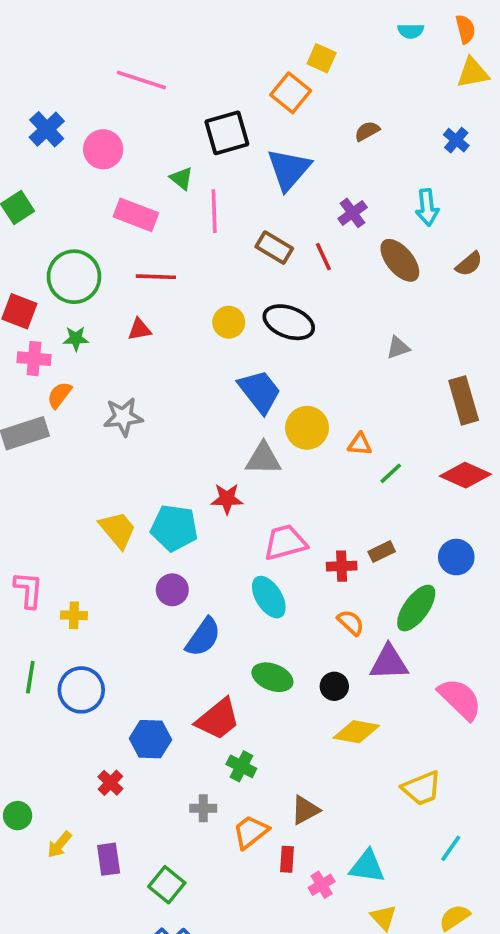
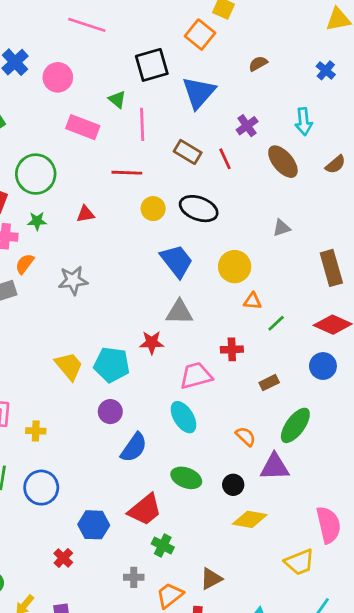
red line: (156, 277) -> (127, 173), moved
yellow circle: (307, 428) -> (235, 267), moved
blue circle: (456, 557) -> (323, 366), moved
red cross: (342, 566) -> (232, 349), moved
pink semicircle: (460, 699) -> (329, 525), moved, turned 33

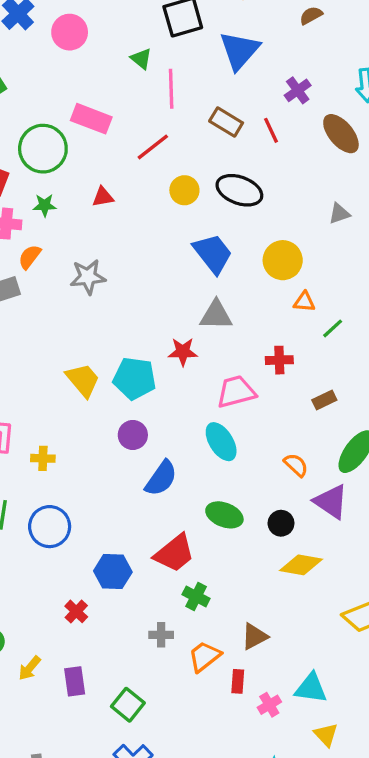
pink rectangle: (83, 127) -> (91, 119), moved
red line: (127, 173) -> (153, 147), turned -40
purple triangle: (275, 467) -> (331, 502), turned 36

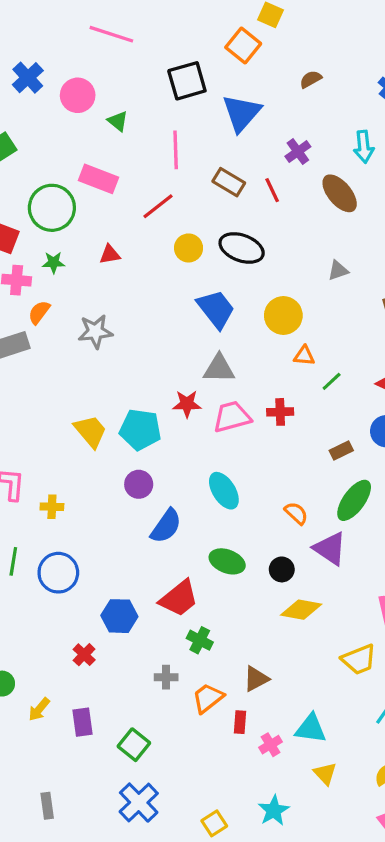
green triangle: (141, 59) -> (118, 121), moved
pink trapezoid: (236, 392) -> (232, 417), moved
brown rectangle: (324, 400) -> (341, 451), moved

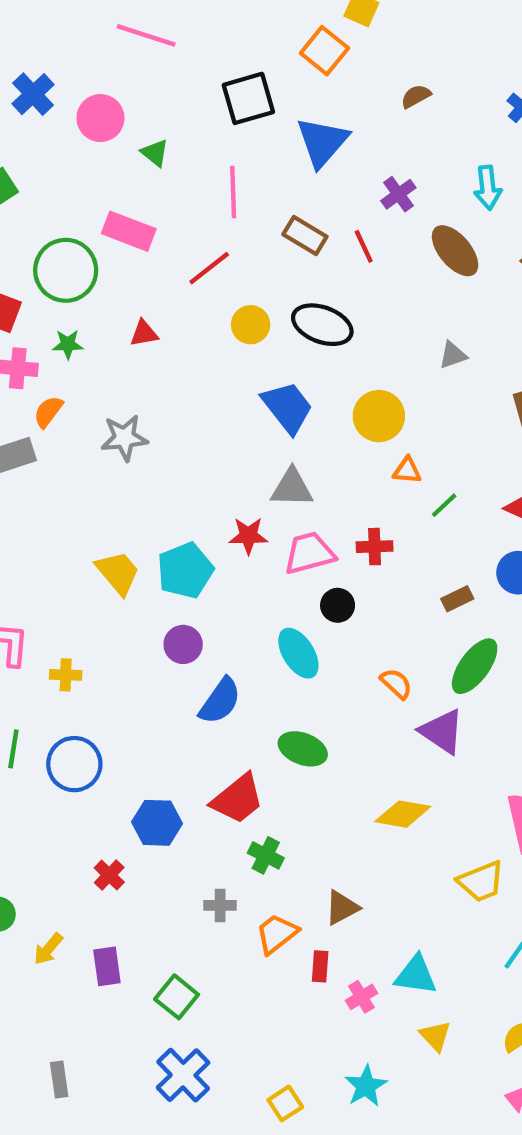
cyan pentagon: (140, 430) -> (185, 570), turned -30
black circle: (282, 569) -> (338, 605), moved

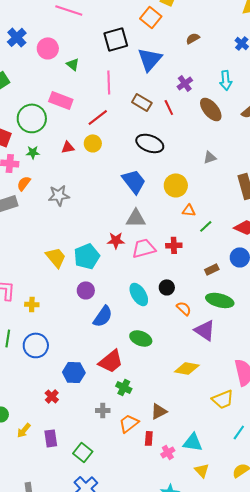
yellow circle: (251, 325) -> (93, 143), moved
black circle: (338, 605) -> (167, 287), moved
green ellipse: (475, 666) -> (220, 300), turned 68

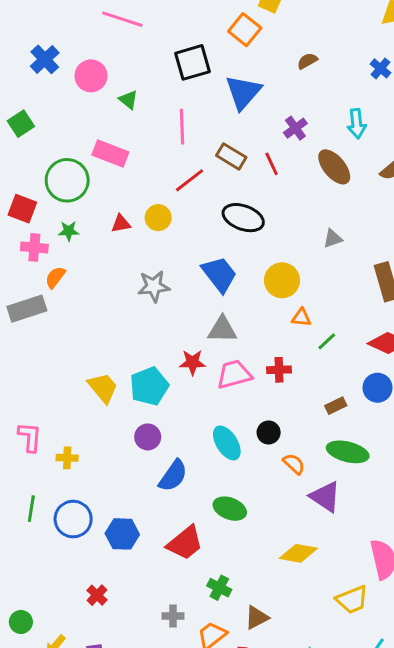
red line: (98, 117) -> (189, 180), moved
gray star: (59, 195) -> (154, 286), moved
blue hexagon: (74, 372) -> (122, 534), moved
green cross: (124, 387) -> (219, 588), moved

